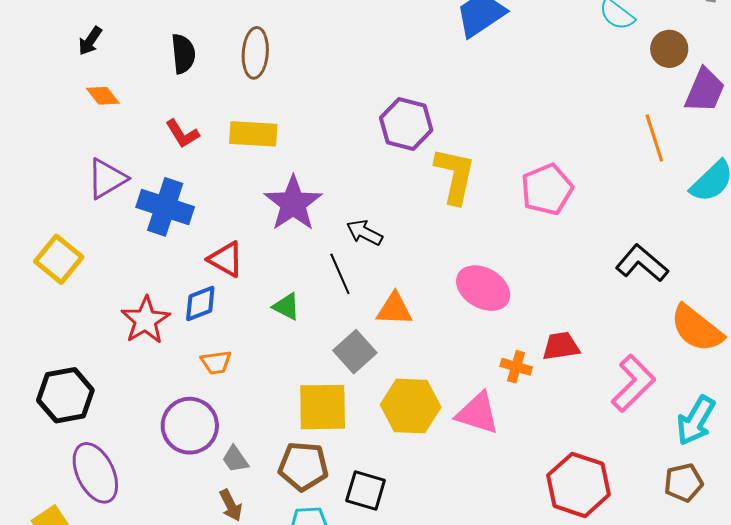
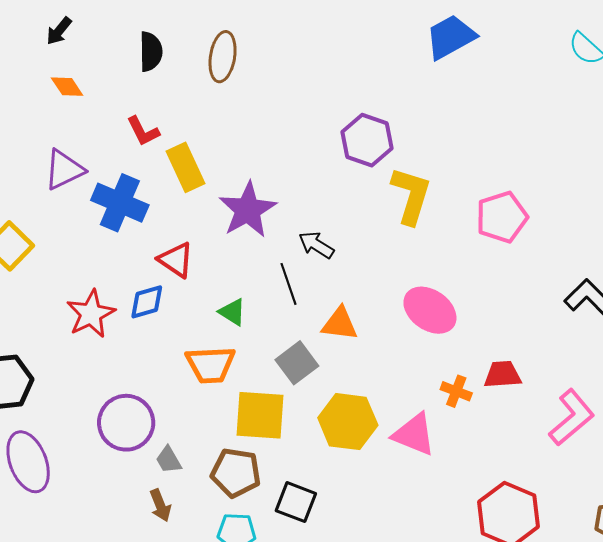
yellow rectangle: (253, 134) -> (186, 167), moved, turned 57
orange trapezoid: (216, 362) -> (210, 365), moved, size x1.6

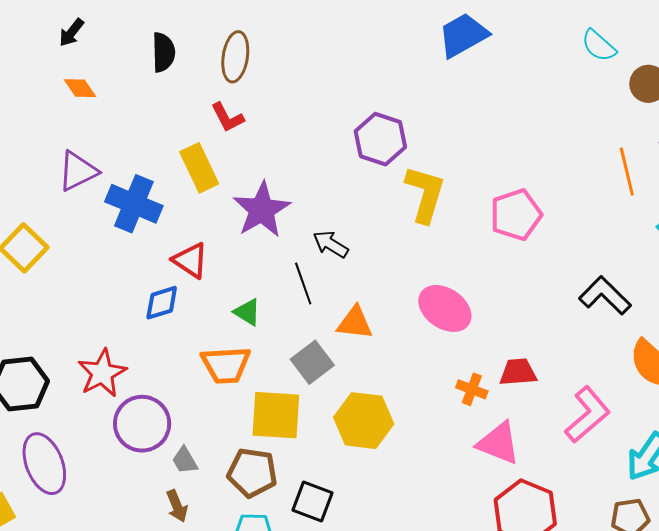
red L-shape: (143, 131) -> (227, 117), moved
red star: (91, 314) -> (102, 373), moved
pink triangle: (414, 434) -> (499, 443), moved

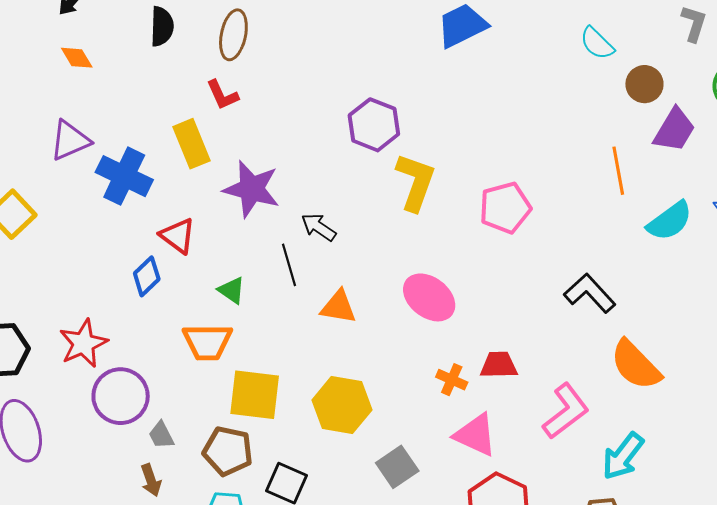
purple star: (262, 210) -> (252, 189), turned -30
blue diamond: (162, 303) -> (147, 276), turned -30
gray square: (312, 362) -> (397, 467), moved

